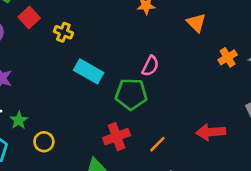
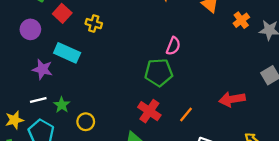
orange cross: (228, 57) -> (241, 20), moved
cyan rectangle: (89, 71) -> (67, 53), moved
red cross: (117, 137) -> (149, 111), turned -30

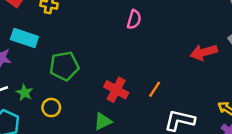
green pentagon: (159, 72) -> (64, 66), moved
red arrow: (232, 99) -> (204, 52), moved

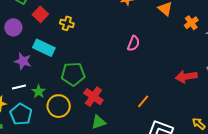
red cross: (116, 90) -> (93, 97), moved
yellow circle: (51, 108) -> (59, 106), size x1.5

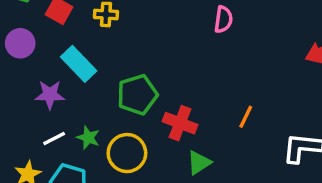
cyan rectangle: (44, 48) -> (79, 64), turned 35
orange line: (143, 101) -> (246, 117), moved

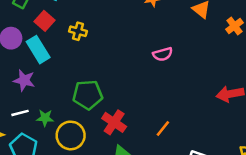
pink semicircle: (223, 19) -> (163, 54), turned 54
cyan rectangle: (79, 64) -> (38, 50), moved
green star: (88, 138) -> (45, 118), turned -30

